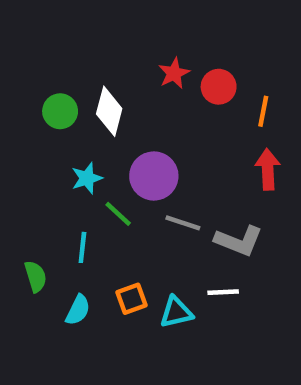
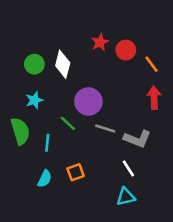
orange line: (263, 111) -> (152, 64), turned -48
cyan star: (87, 178) -> (34, 100), moved
green semicircle: (36, 276) -> (20, 131), moved, size x1.5
white line: (223, 292) -> (128, 168), turned 60
cyan triangle: (176, 312) -> (126, 197), moved

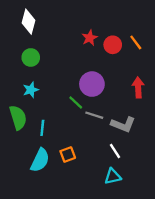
white diamond: (63, 64) -> (28, 22), moved
orange line: (152, 64) -> (136, 42), moved
purple circle: (88, 101) -> (92, 84), moved
green line: (68, 123) -> (76, 103), moved
cyan semicircle: (45, 179) -> (40, 160), size x1.5

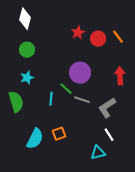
gray L-shape: (123, 124) -> (107, 108), turned 125
cyan line: (42, 128) -> (51, 99), moved
white line: (115, 151) -> (109, 135), moved

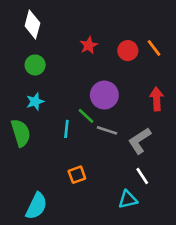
red star: (78, 33) -> (89, 45), moved
cyan semicircle: (35, 139) -> (36, 206), moved

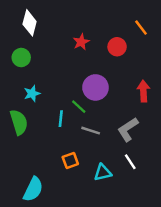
orange line: (154, 48) -> (141, 28), moved
green circle: (35, 65) -> (21, 58), moved
gray line: (107, 130) -> (91, 131), moved
cyan triangle: (128, 200) -> (103, 173), moved

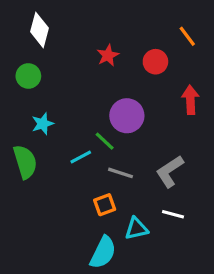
red arrow: (143, 91) -> (190, 100), moved
cyan line: (61, 119) -> (81, 157), turned 56
orange square: (70, 161) -> (105, 205), moved
white line: (130, 162) -> (173, 214), turned -42
cyan semicircle: (33, 189) -> (103, 252), moved

